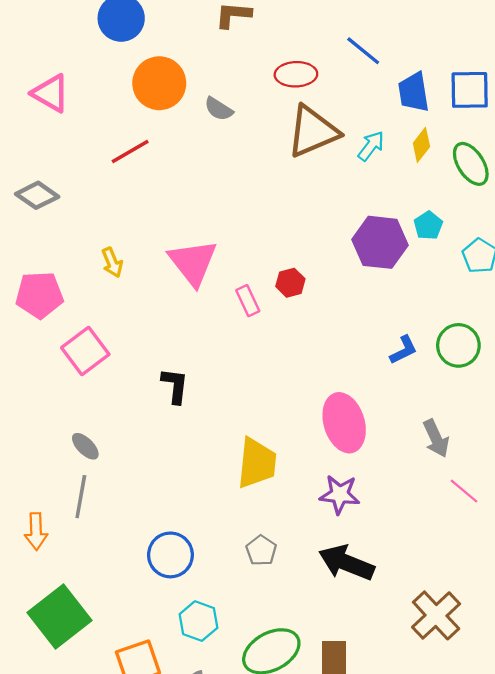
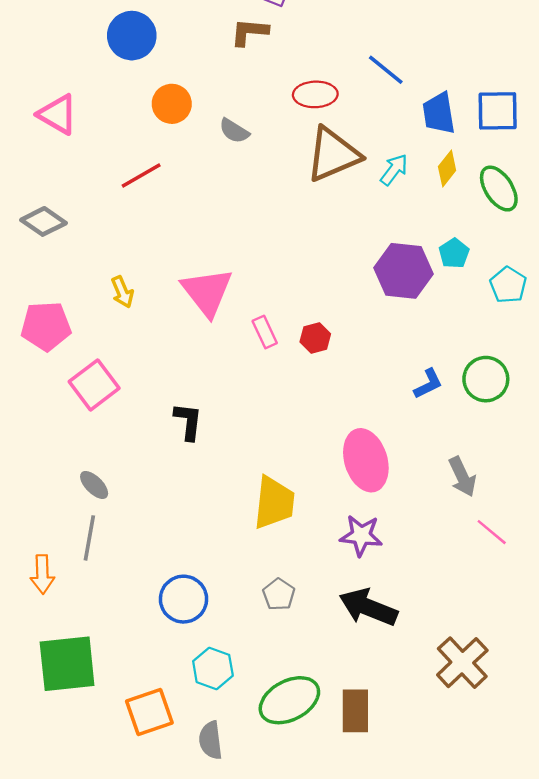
orange circle: (159, 83) -> (172, 104), size x0.7
red hexagon: (290, 283) -> (315, 338), moved
green square: (60, 617) -> (67, 664), turned 32

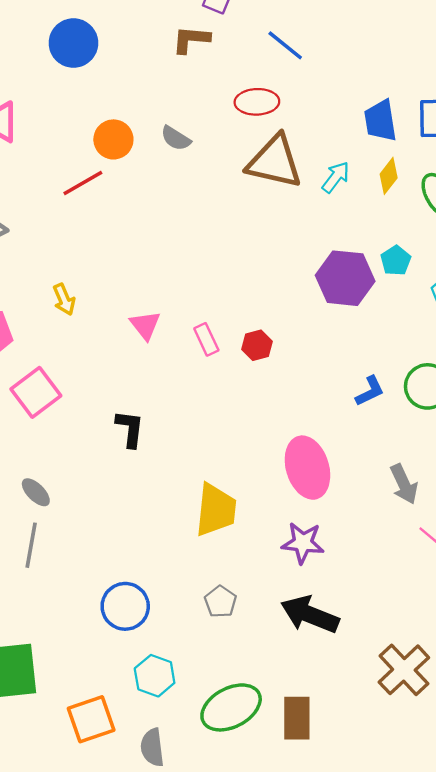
blue line: (386, 70) -> (285, 45), moved
orange circle: (172, 104) -> (113, 139), moved
brown triangle: (333, 154) -> (275, 162), turned 36
pink triangle: (207, 292) -> (145, 325), moved, size x0.6

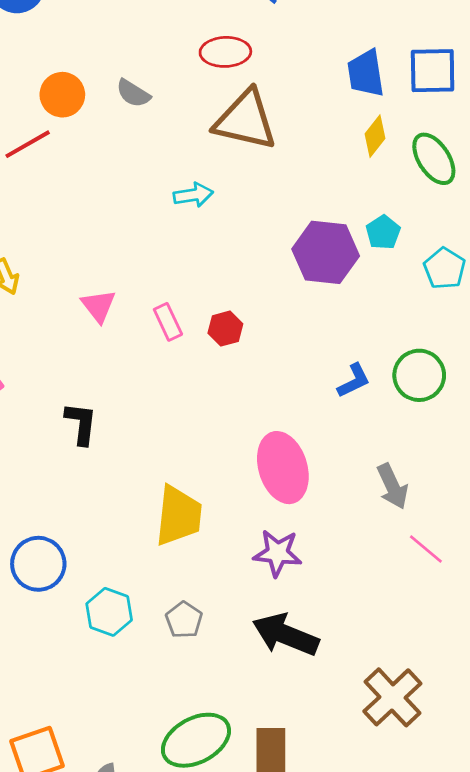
cyan arrow: (336, 177) -> (193, 195), moved, turned 44
blue circle: (125, 606) -> (38, 564), moved
cyan hexagon: (155, 676) -> (109, 612), moved

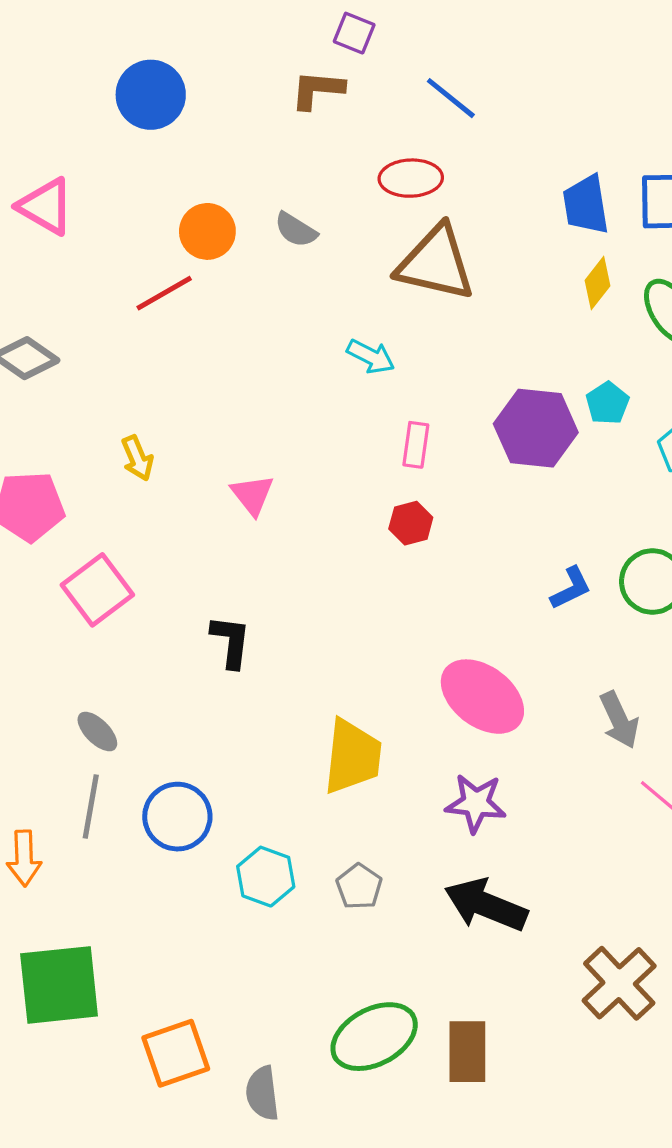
cyan arrow: (193, 195) -> (371, 356), turned 36
pink rectangle: (168, 322) -> (416, 445), moved, turned 33
pink ellipse: (283, 468) -> (482, 697), turned -36

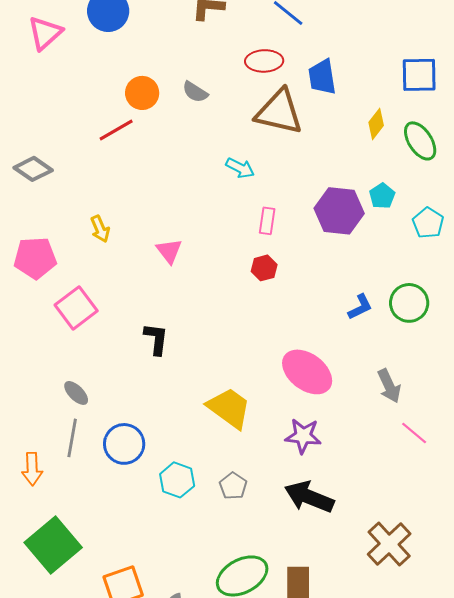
blue trapezoid: (586, 205) -> (322, 77), moved
pink triangle: (46, 206) -> (45, 33), moved, turned 48
yellow trapezoid: (352, 757) -> (229, 408), turned -60
green square: (59, 985) -> (53, 545), turned -34

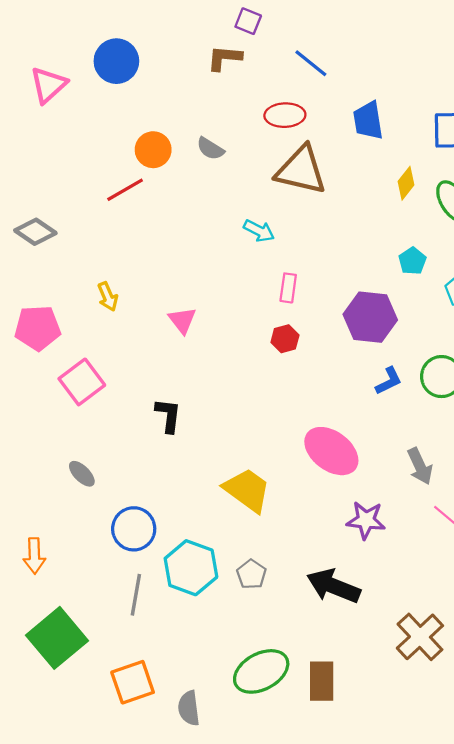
blue trapezoid: (322, 77) -> (368, 121), moved
purple hexagon: (339, 211) -> (370, 317), moved
purple star: (303, 436) -> (366, 520), moved
gray line: (72, 438) -> (136, 595), moved
cyan hexagon: (177, 480) -> (191, 568), size x1.4

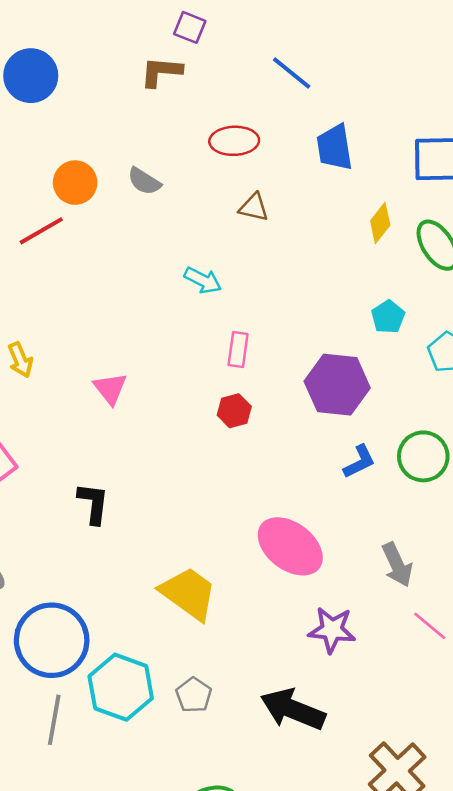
blue line: (311, 63) -> (292, 73), moved
brown triangle: (301, 170) -> (254, 207), size x0.5
blue circle: (134, 529) -> (52, 640), size x1.4

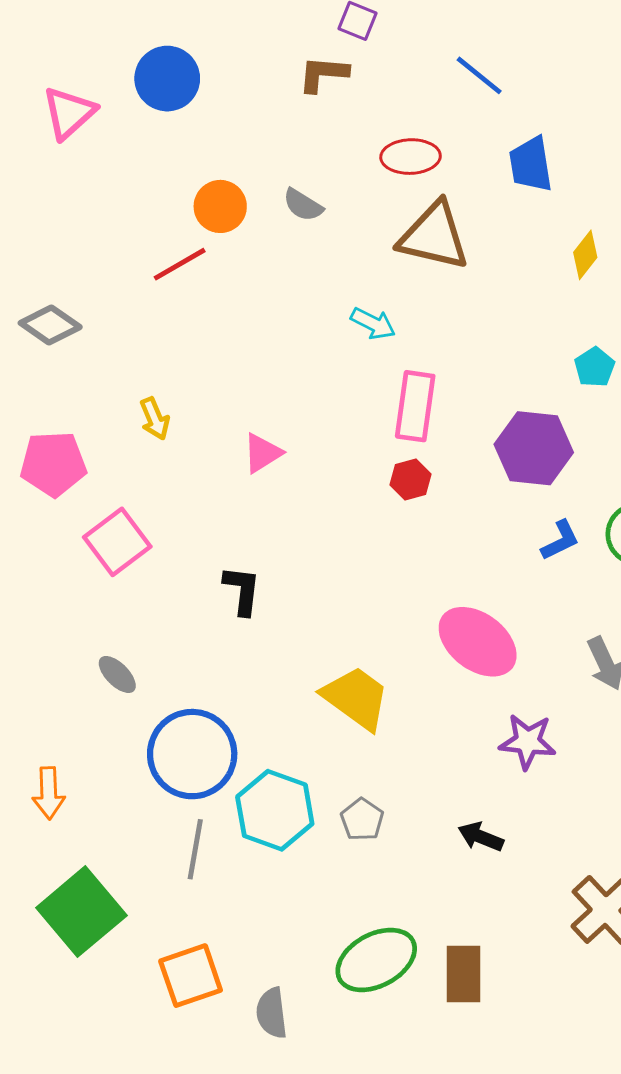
brown triangle: (254, 207) -> (434, 236), size x2.0
pink rectangle: (238, 349) -> (415, 406), size x1.6
pink triangle: (110, 389) -> (262, 453), turned 36
black arrow: (293, 709) -> (481, 837), size x0.6

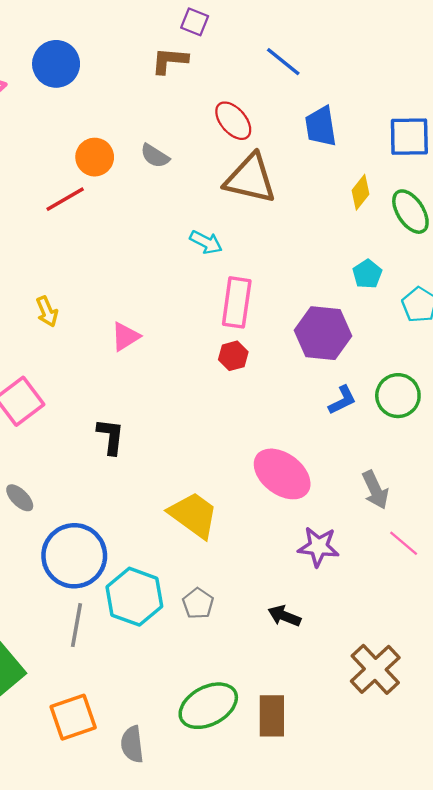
red ellipse: (411, 157) -> (233, 121), turned 51

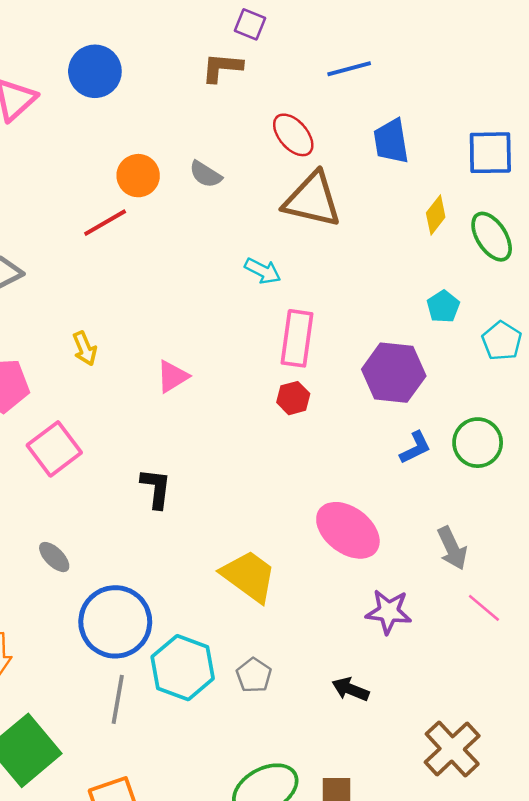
blue line: (283, 62) -> (349, 69), turned -54

